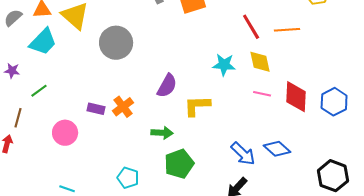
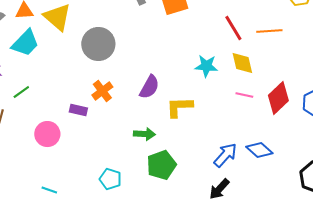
red diamond: (296, 97) -> (278, 98), turned 44
orange cross: (123, 107) -> (102, 91), moved
blue arrow: (243, 154) -> (225, 155), turned -92

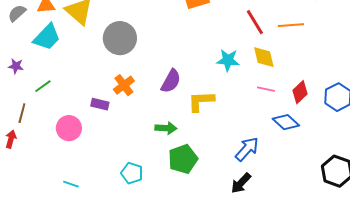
red diamond: (278, 98) -> (300, 92), size x0.7
blue diamond: (259, 150) -> (286, 122), moved

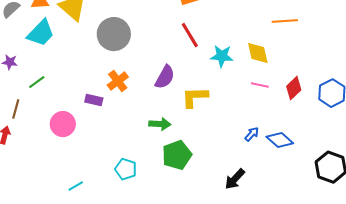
red line: (255, 22) -> (190, 35), moved
blue diamond: (286, 122) -> (280, 140), moved
blue arrow: (247, 149) -> (252, 134), moved, size x0.6
cyan line: (71, 184) -> (76, 186), moved, turned -49

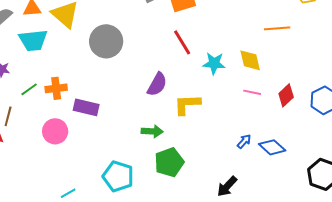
cyan trapezoid: (41, 33) -> (33, 40), turned 40
orange cross: (118, 81) -> (56, 88), moved, turned 30
purple rectangle: (94, 100) -> (86, 107), size x1.4
cyan pentagon: (126, 169) -> (118, 176), size x1.4

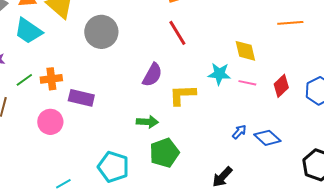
orange line: (277, 28) -> (290, 23), moved
cyan trapezoid: (33, 40) -> (28, 31), turned 40
cyan star: (214, 63) -> (219, 74), moved

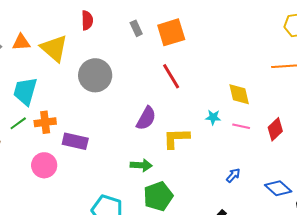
cyan trapezoid: (28, 31) -> (25, 91), moved, turned 72
cyan star: (219, 74) -> (213, 117), size x0.7
blue diamond: (267, 138) -> (278, 188), moved

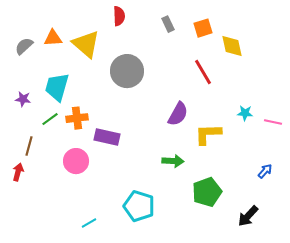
orange square: (171, 32) -> (203, 28), size x0.7
yellow diamond: (239, 94) -> (232, 46), moved
green pentagon: (158, 196) -> (207, 192), moved

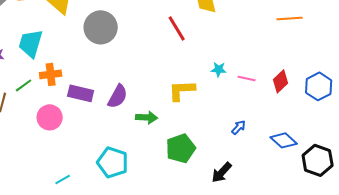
purple semicircle: (178, 114) -> (118, 96), moved
green line: (50, 119) -> (24, 85), moved

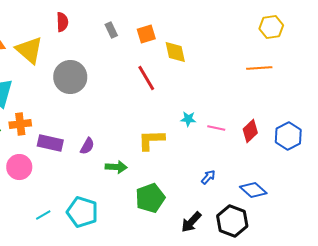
purple semicircle: (118, 96) -> (87, 146), size x0.7
black hexagon: (318, 160) -> (232, 221), moved
cyan line: (63, 179) -> (43, 215), moved

